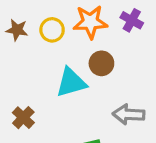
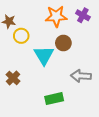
yellow circle: (52, 30) -> (21, 36), moved
cyan triangle: (71, 82) -> (44, 55), turned -45

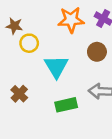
brown circle: (63, 43) -> (97, 52), moved
green rectangle: (54, 99) -> (66, 105), moved

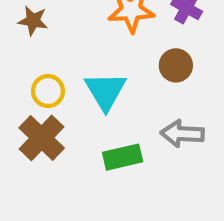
yellow circle: (29, 43) -> (48, 91), moved
brown cross: (19, 94) -> (42, 138), size x1.5

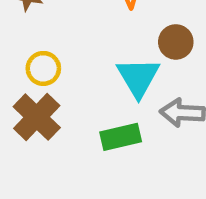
cyan triangle: (106, 91) -> (138, 77), moved

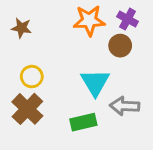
brown circle: (176, 42) -> (120, 46), moved

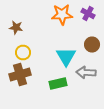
brown star: (21, 28) -> (16, 28), moved
brown circle: (120, 46) -> (92, 44), moved
brown cross: (27, 109) -> (20, 74), turned 30

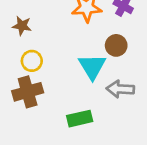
brown circle: (92, 44) -> (116, 45), moved
green rectangle: (58, 84) -> (80, 119), moved

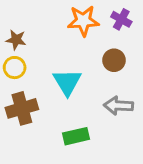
yellow circle: (32, 61) -> (15, 68), moved
cyan triangle: (92, 67) -> (67, 82), moved

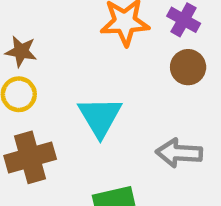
brown circle: (114, 60) -> (188, 67), moved

